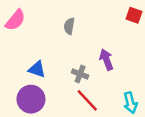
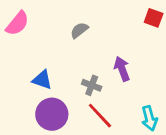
gray semicircle: (69, 26) -> (79, 30), turned 42
purple circle: (31, 99) -> (52, 114), moved

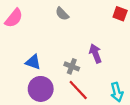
gray semicircle: (79, 30) -> (62, 14), moved, turned -96

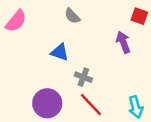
purple arrow: (95, 53) -> (123, 42), moved
blue triangle: (33, 62) -> (60, 52), moved

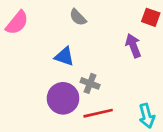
purple circle: (47, 103) -> (63, 98), moved
red line: (91, 105) -> (98, 113), turned -60

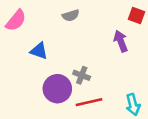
gray semicircle: (78, 17) -> (71, 16), turned -63
blue triangle: (64, 56) -> (39, 51), moved

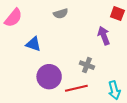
gray cross: (82, 75) -> (87, 65), moved

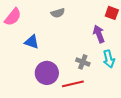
cyan arrow: (114, 90) -> (109, 59), moved

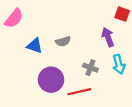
gray semicircle: (58, 13) -> (63, 41), moved

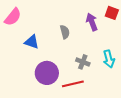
purple arrow: (108, 37) -> (92, 22), moved
gray semicircle: (63, 41) -> (65, 32), moved, turned -88

